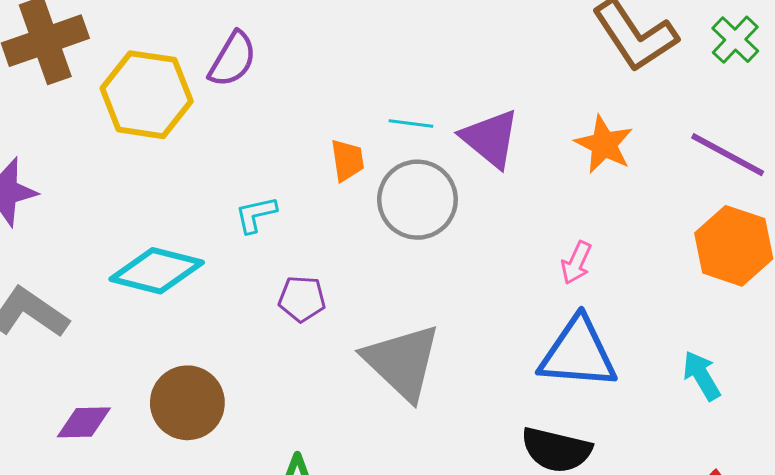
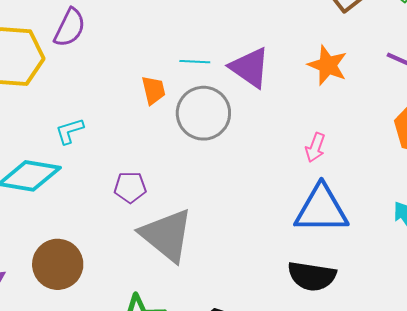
cyan L-shape: (256, 215) -> (70, 131), moved
gray triangle: (402, 362) -> (167, 235), moved

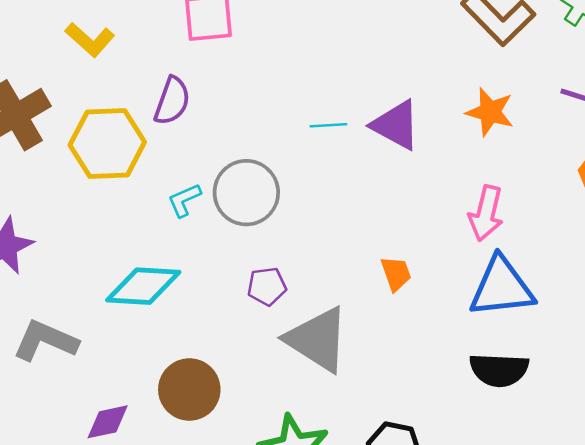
orange trapezoid: (153, 90) -> (396, 274), moved
gray circle: (203, 113) -> (246, 193), moved
cyan L-shape: (70, 131) -> (184, 200), moved
pink arrow: (315, 147) -> (486, 213), size x1.5

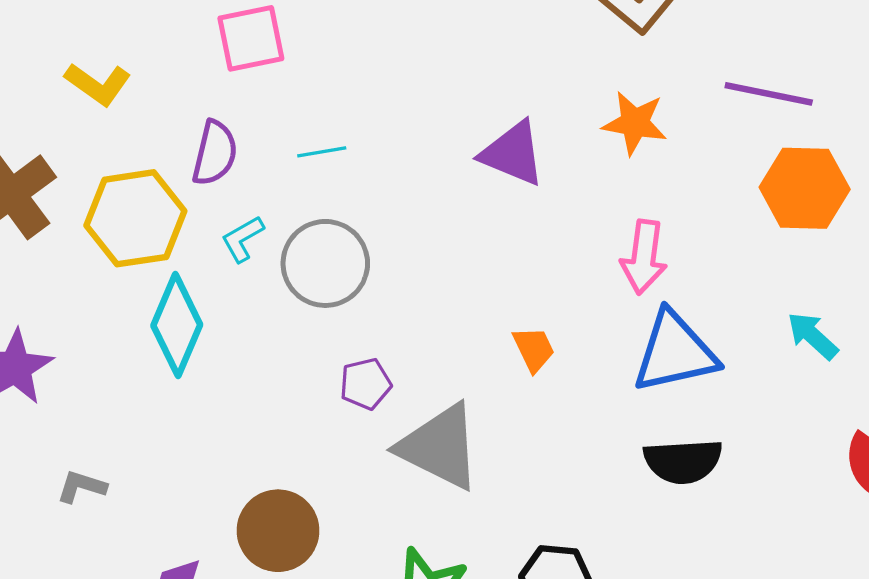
cyan line: (328, 125) -> (322, 152), moved
cyan L-shape: (184, 200) -> (243, 239), moved
cyan diamond: (143, 286) -> (177, 325), moved, turned -64
gray L-shape: (45, 341) -> (82, 487), size x0.6

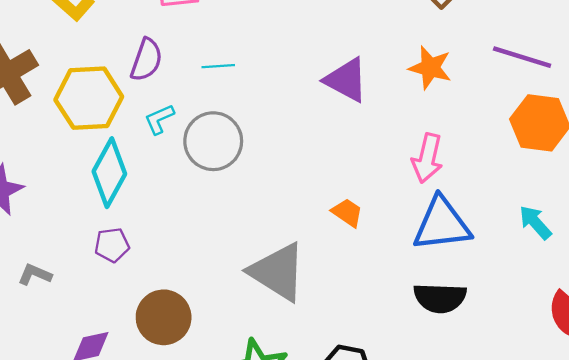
orange trapezoid: (534, 349) -> (347, 213), turned -36
purple pentagon: (366, 384) -> (112, 245), moved

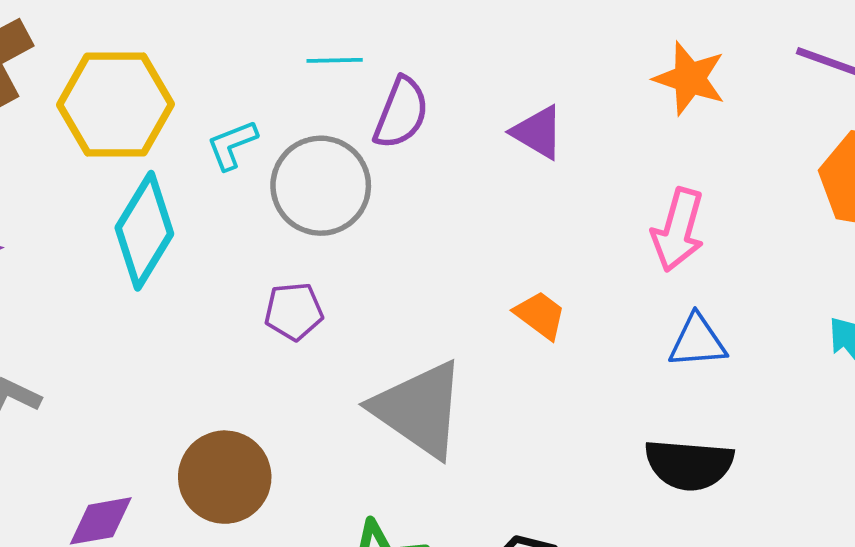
purple semicircle: (146, 60) -> (401, 113), moved
purple triangle: (346, 80) -> (538, 132), moved, size x0.7
blue triangle: (442, 224) -> (697, 341), size x0.6
purple pentagon: (112, 245) -> (294, 311), moved

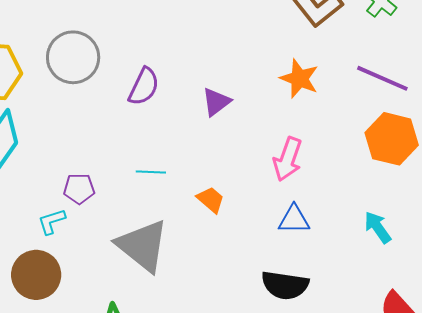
cyan line: (335, 60) -> (151, 172), moved
purple triangle: (538, 132) -> (216, 102), turned 48
cyan L-shape: (232, 145) -> (52, 221), moved
gray circle: (321, 186) -> (73, 57), moved

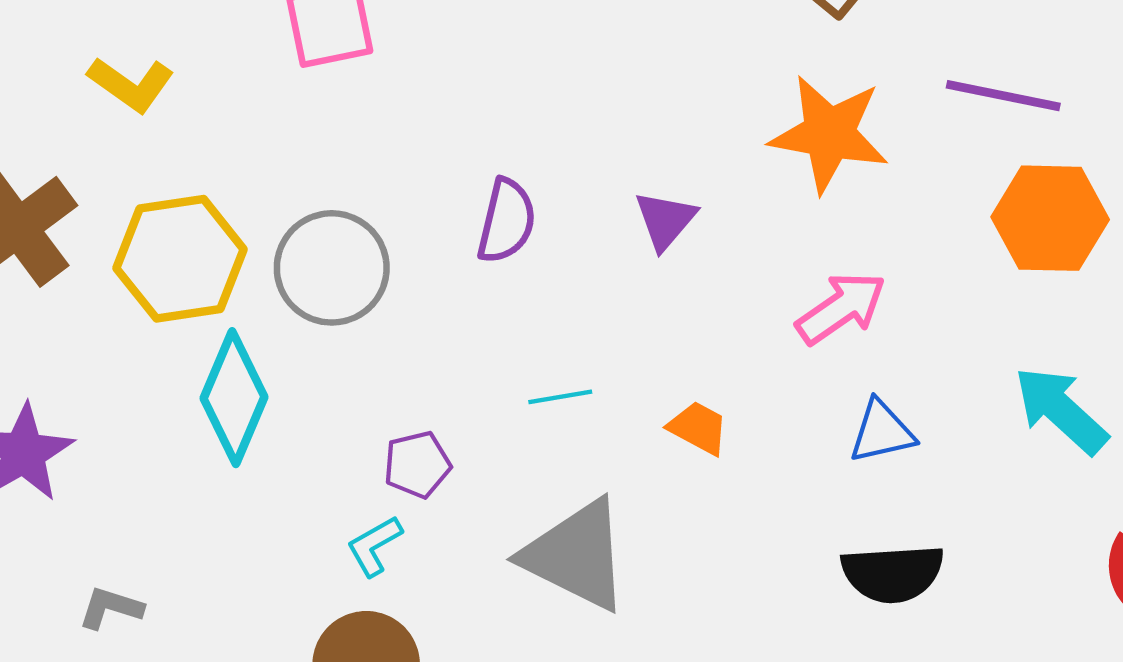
gray circle: (73, 57) -> (332, 268), moved
orange star: (299, 79) -> (829, 134), size x1.4
pink arrow: (288, 159) -> (841, 308), turned -132
cyan arrow: (378, 227) -> (1061, 410), size x1.4

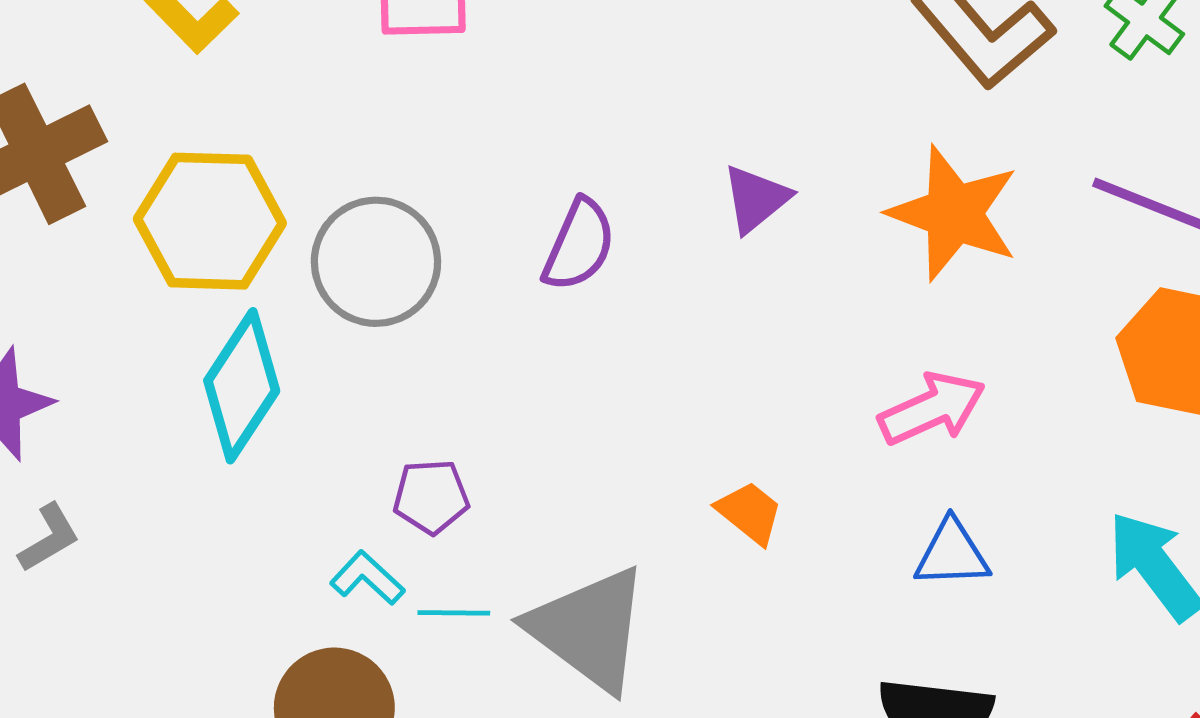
purple triangle: (665, 220) -> (756, 199), moved
cyan line: (560, 397) -> (454, 613), moved
cyan L-shape: (374, 546) -> (367, 578), turned 62
gray L-shape: (111, 608) -> (49, 538), moved, turned 122

